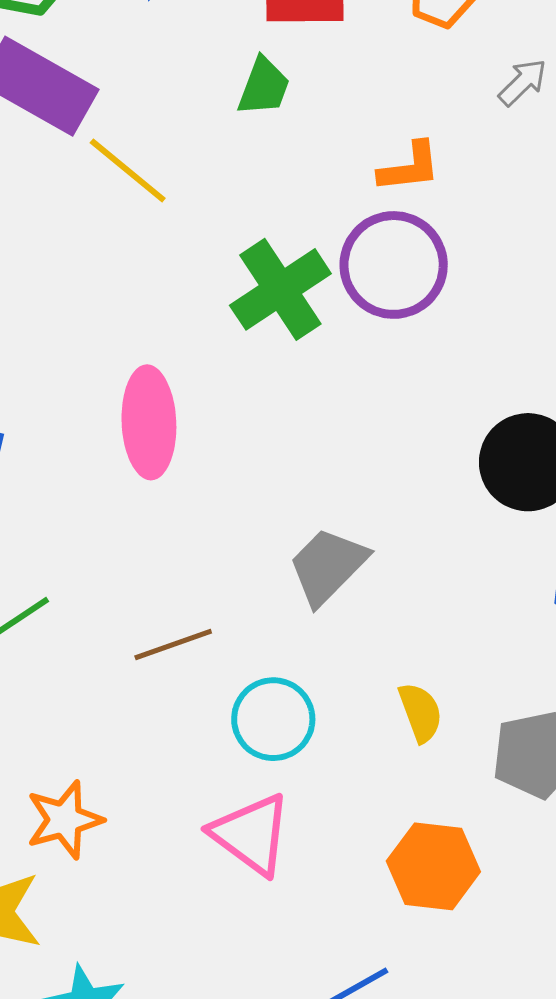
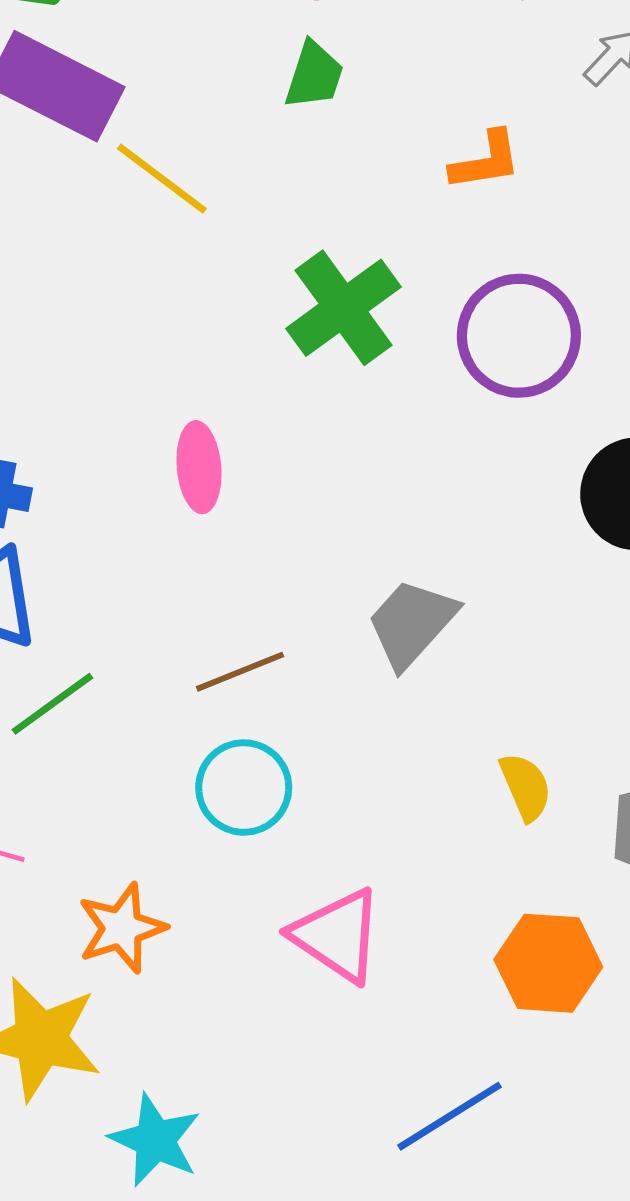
purple circle: (394, 265) -> (519, 336), moved
pink ellipse: (149, 422) -> (199, 467), size x0.7
brown line: (173, 644) -> (240, 672), moved
cyan circle: (273, 719) -> (244, 788), moved

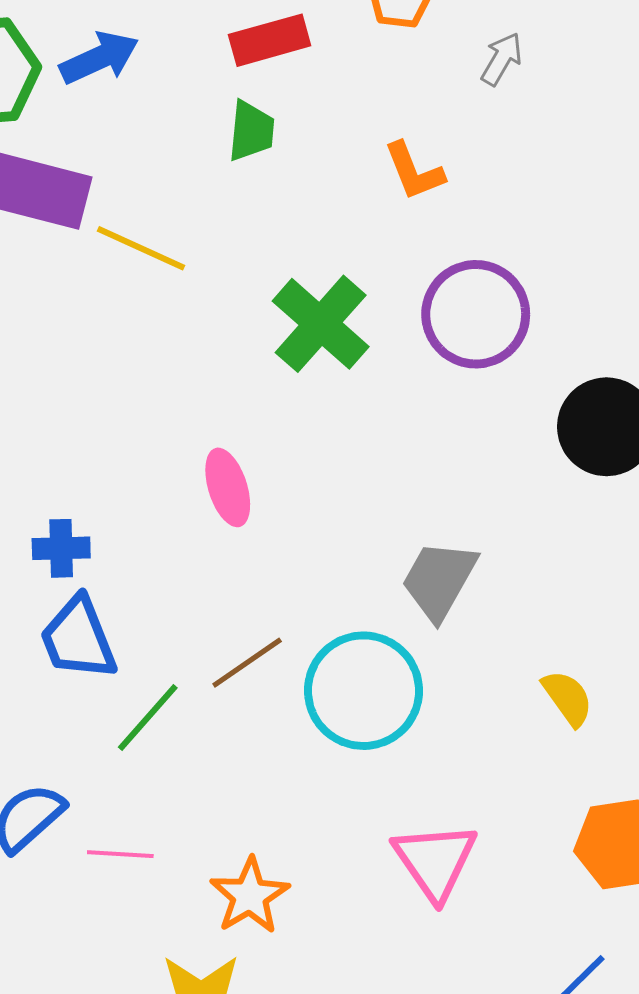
orange L-shape: (486, 161) -> (414, 171), turned 90
brown line: (240, 672) -> (247, 663), moved
cyan circle: (244, 788) -> (363, 691), moved, size x1.4
pink triangle: (337, 935) -> (435, 861), turned 34

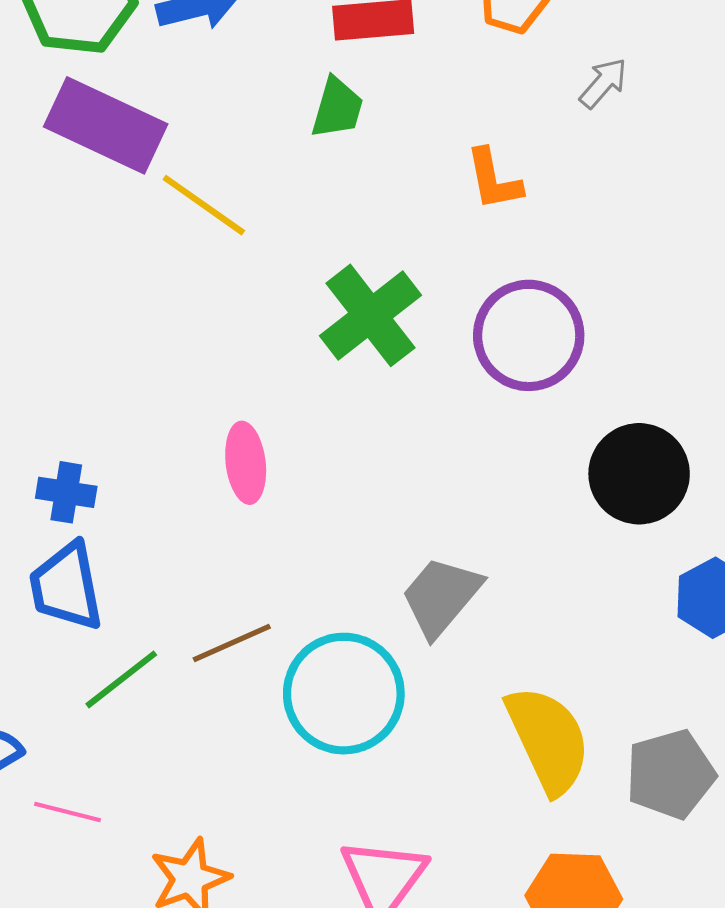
yellow semicircle: (568, 698) -> (548, 740), size x1.8

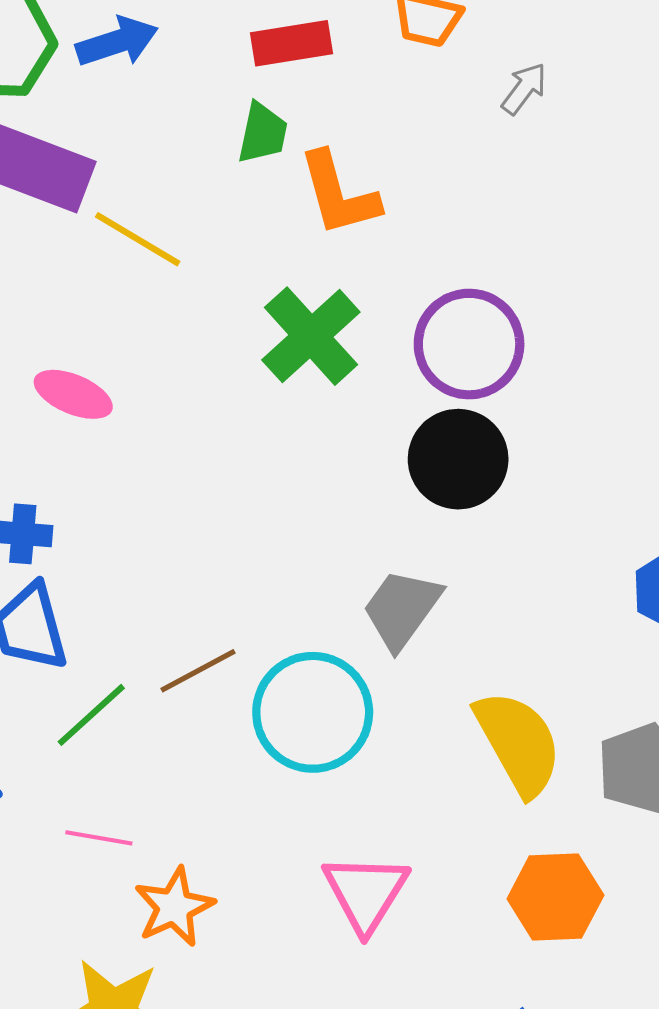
orange L-shape: (494, 179) -> (339, 194), moved, size x1.4
pink ellipse: (246, 463) -> (73, 394), moved, turned -56
black circle: (639, 474) -> (458, 459), moved
pink line: (67, 812) -> (99, 838), moved

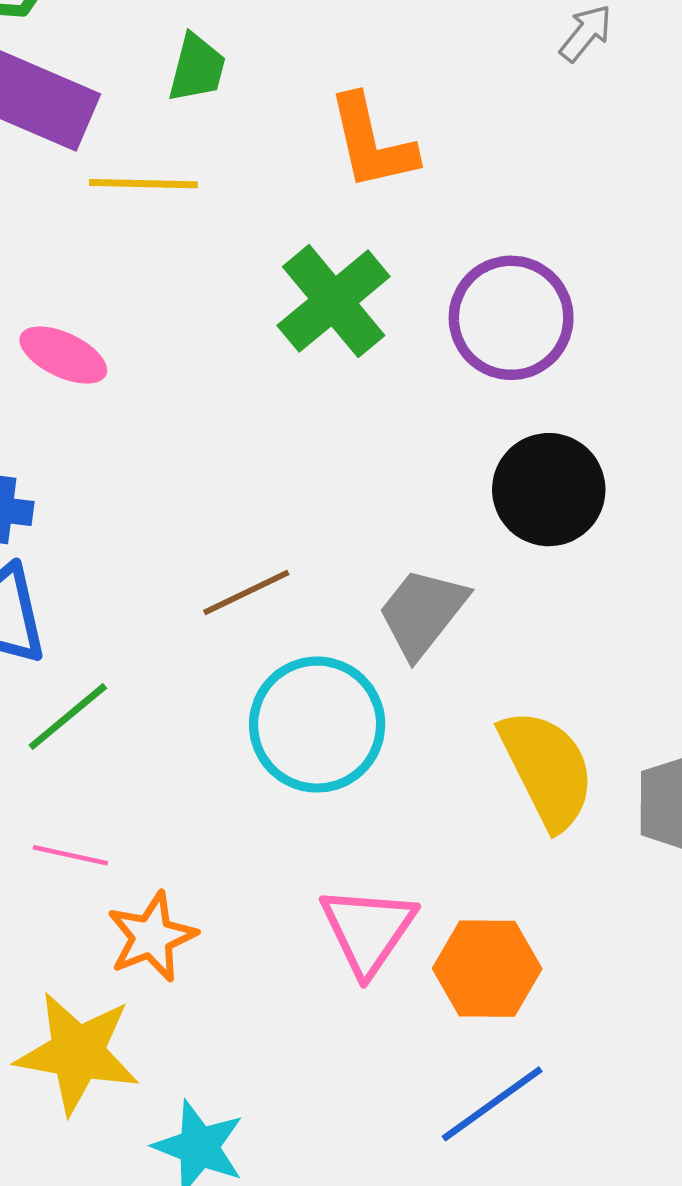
green trapezoid: (263, 133) -> (197, 68), moved
yellow line: (138, 239) -> (143, 184), turned -32
black circle: (458, 459) -> (549, 490), moved
brown line: (198, 671) -> (246, 592), moved
orange hexagon: (555, 897) -> (487, 969), moved

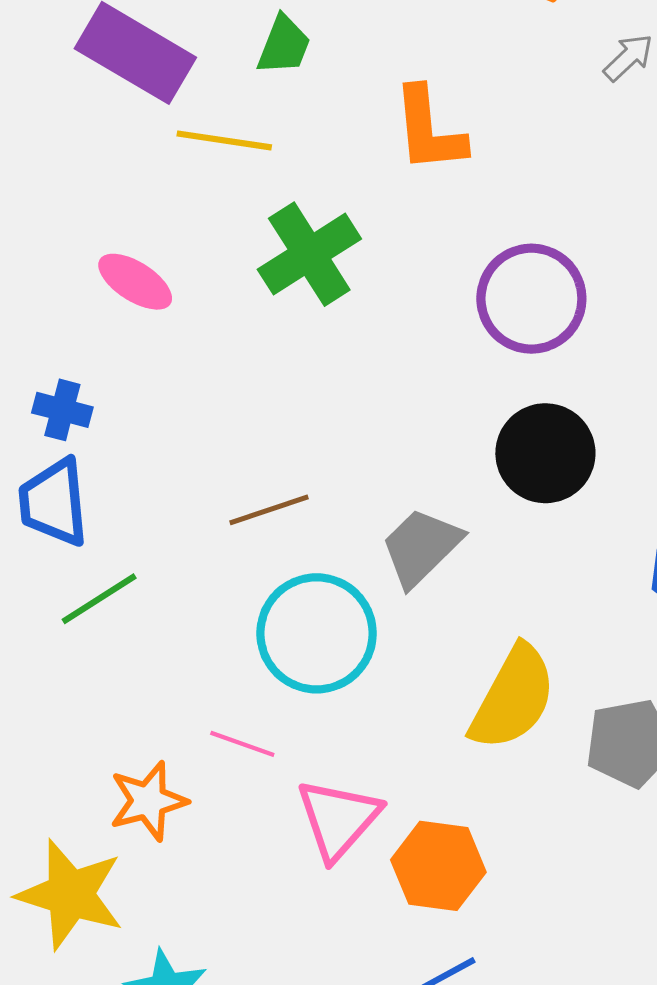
green cross: (334, 301) -> (309, 254), moved
yellow semicircle: (547, 769) -> (513, 698), turned 48
pink line: (70, 855) -> (242, 744), moved

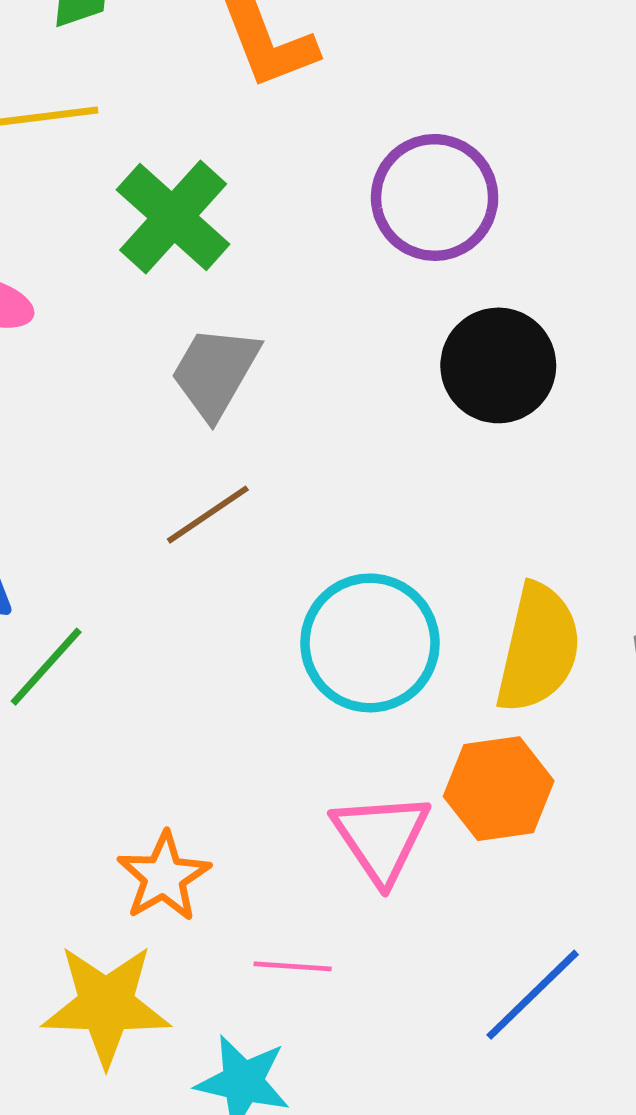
gray trapezoid: (421, 547) -> (215, 372), moved
cyan circle: (317, 633) -> (370, 643), moved
pink line: (242, 744) -> (293, 966), moved
orange hexagon: (438, 866) -> (499, 789), moved

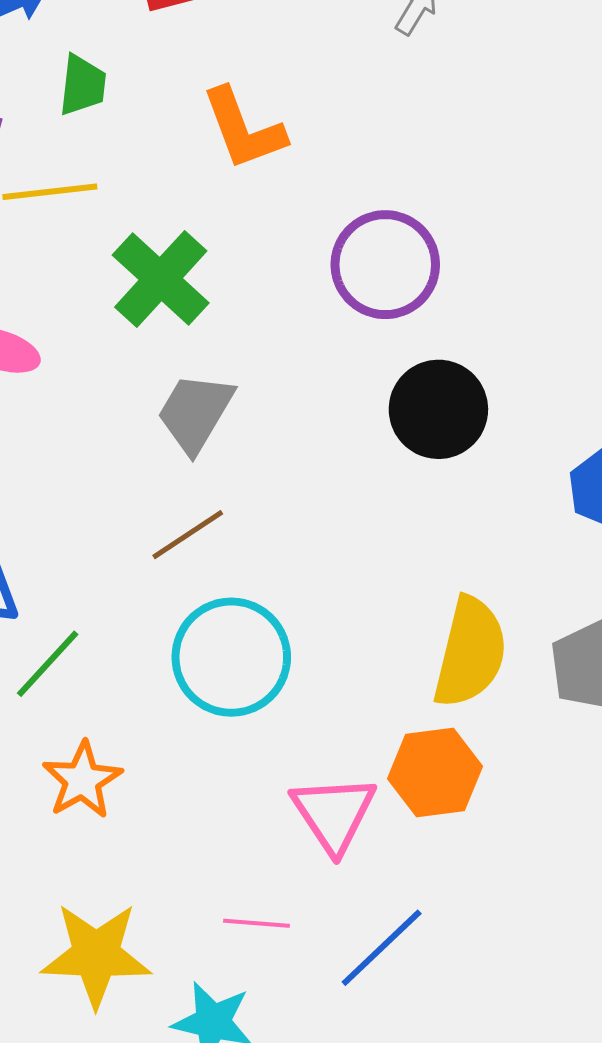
cyan circle: (370, 643) -> (231, 657), moved
orange star: (164, 877) -> (82, 780), moved
blue line: (533, 995) -> (382, 948), moved

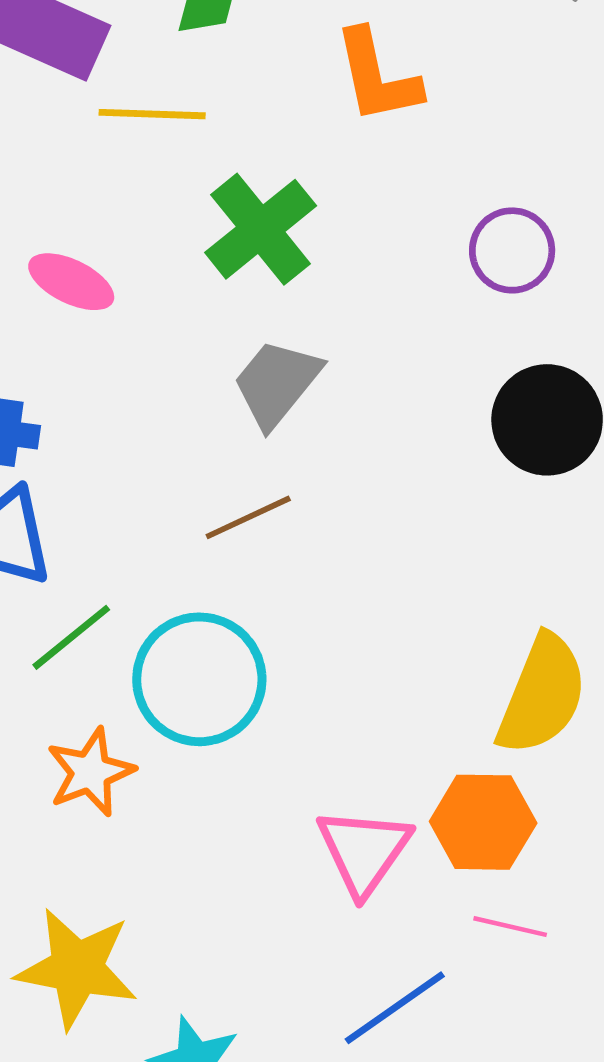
purple circle: (385, 265) -> (512, 250), size x0.7
cyan circle: (231, 657) -> (199, 679), moved
pink line: (257, 923) -> (510, 927), moved

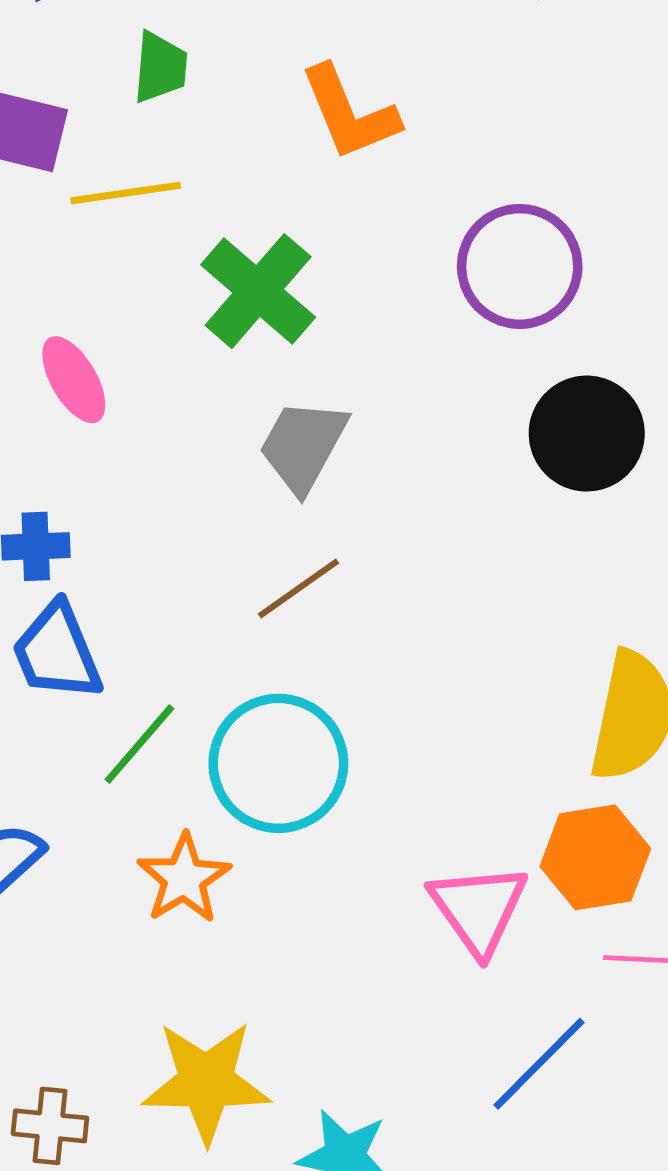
purple circle: (512, 250) -> (520, 266), size x1.4
pink ellipse: (71, 282) -> (74, 380), turned 44

